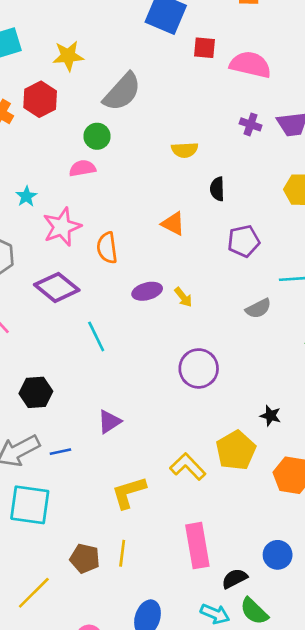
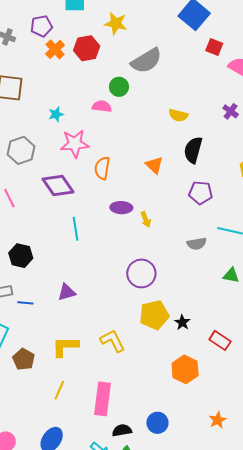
black semicircle: (217, 189) -> (193, 150), size x1.5
yellow pentagon: (236, 450) -> (154, 315), moved
yellow line: (122, 553) -> (59, 390), moved
brown pentagon: (85, 558) -> (24, 359), moved

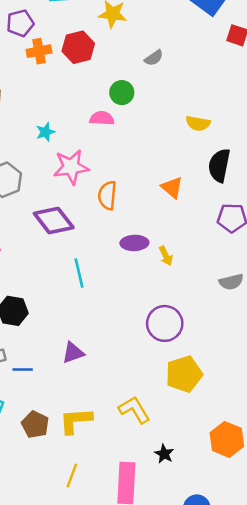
orange cross: (55, 49) -> (39, 51), turned 36
gray semicircle: (146, 61) -> (154, 58), size x0.5
black star: (182, 322) -> (164, 454), moved
brown pentagon: (24, 359) -> (35, 425), moved

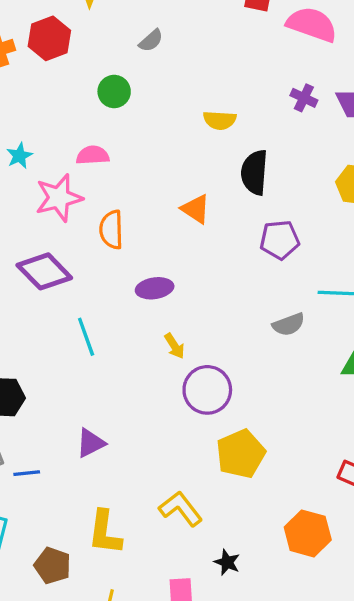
pink semicircle: (102, 118) -> (93, 155), moved
yellow arrow: (166, 256) -> (174, 346), moved
yellow L-shape: (76, 421) -> (105, 532), turned -72
brown pentagon: (35, 425) -> (53, 566), moved

